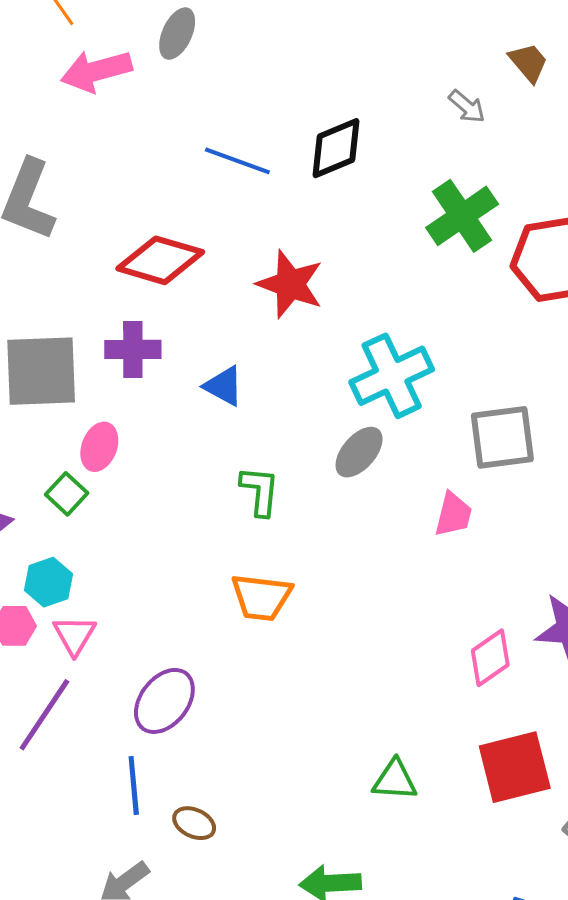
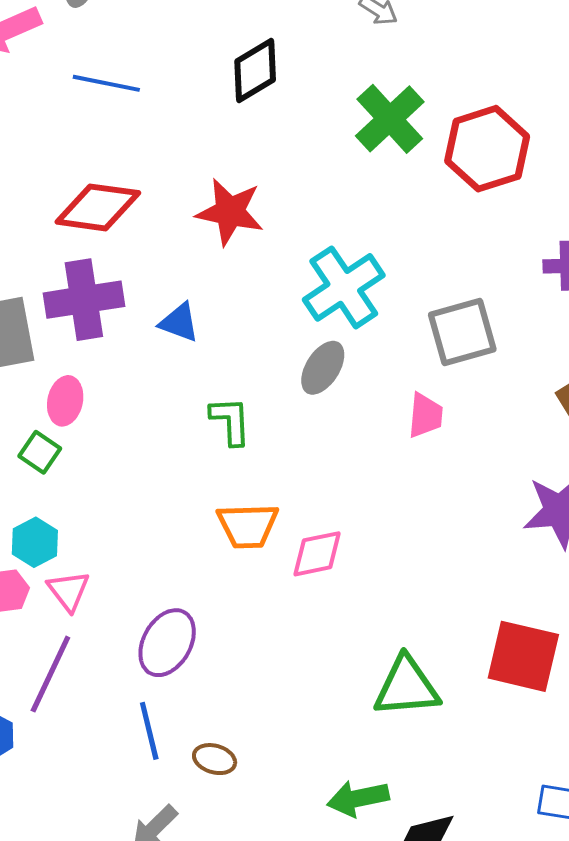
blue line: (237, 161) -> (106, 83), moved
purple cross: (133, 349) -> (84, 300), size x1.4
pink diamond: (490, 658) -> (317, 554), moved, turned 32
red square: (515, 767) -> (523, 656), turned 36
green triangle: (395, 780) -> (407, 687), size x1.5

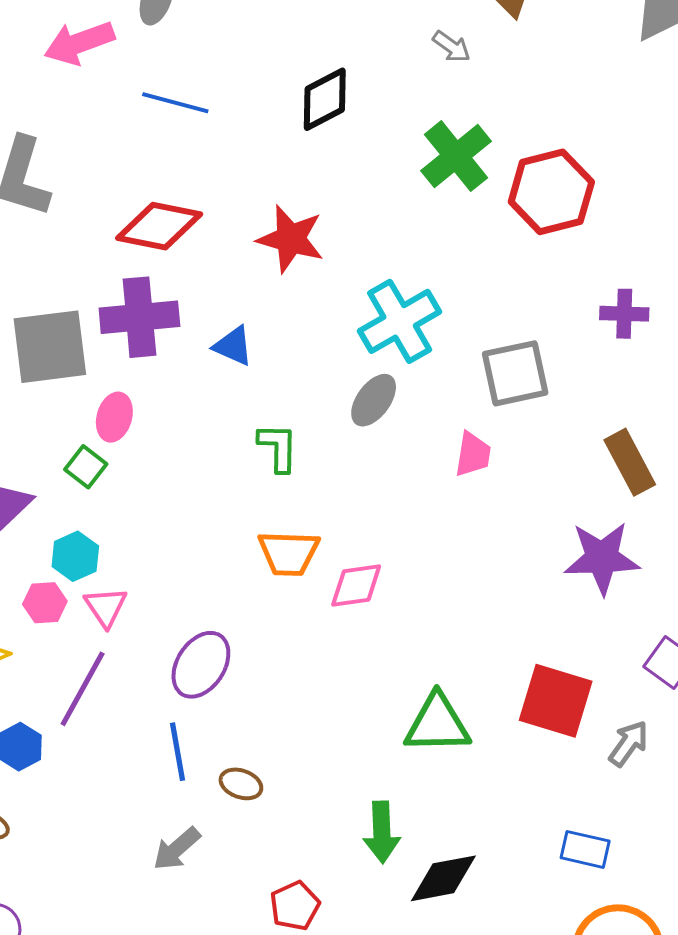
green arrow: (358, 798) -> (382, 832), turned -84

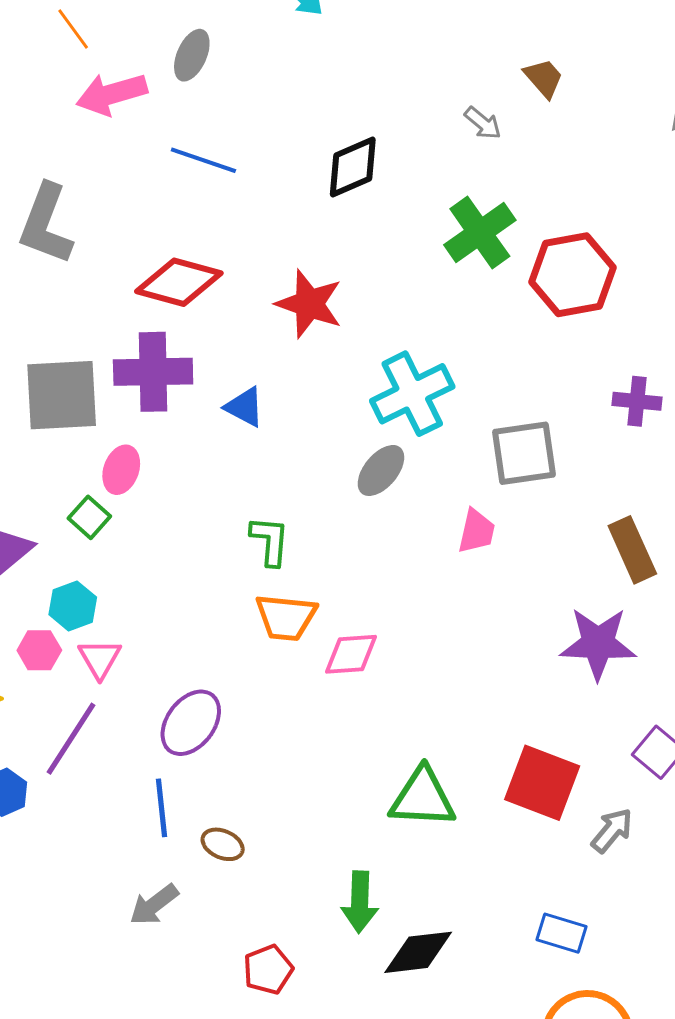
green L-shape: (278, 447) -> (270, 541), moved

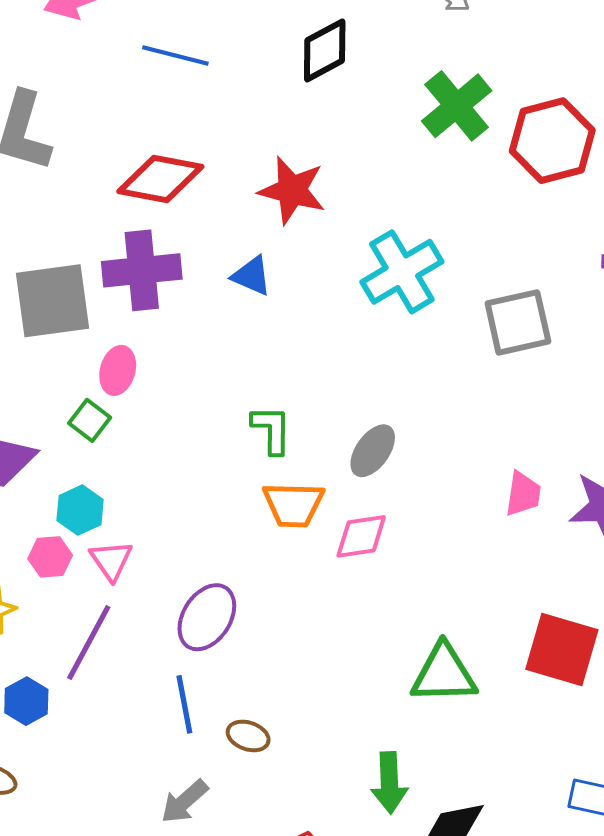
blue triangle: (245, 407) -> (252, 276), moved
gray ellipse: (381, 470) -> (373, 451), moved
pink trapezoid: (476, 531) -> (523, 494), moved

